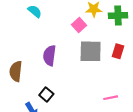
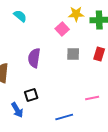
gray square: (91, 51) -> (73, 54), size x0.6
black square: (46, 94) -> (31, 95), turned 32

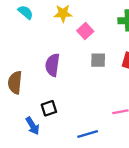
yellow star: (76, 14) -> (63, 13), moved
cyan semicircle: (20, 16) -> (26, 12), moved

